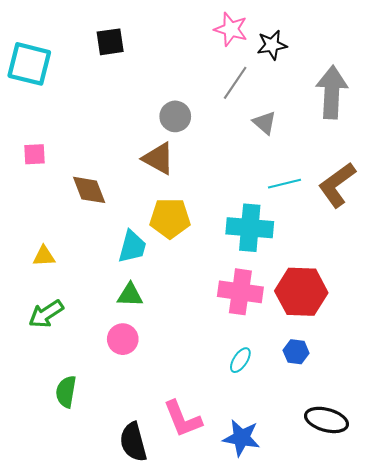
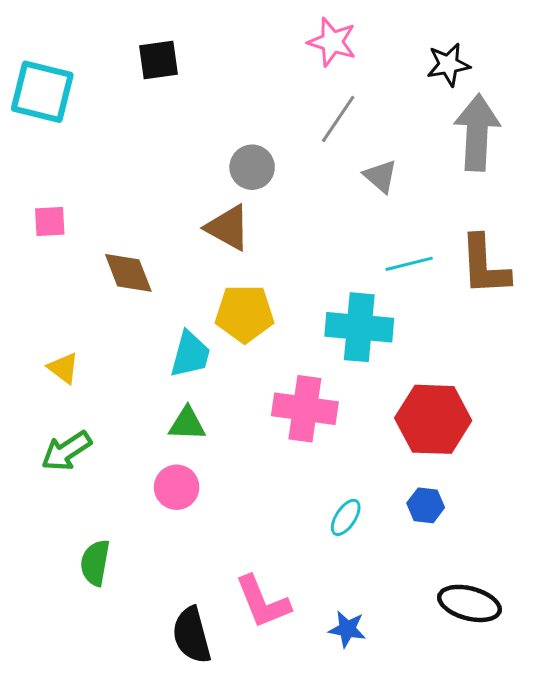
black star: (272, 45) -> (448, 65), moved
brown L-shape: (337, 185) -> (485, 265), turned -57
yellow triangle: (44, 256) -> (63, 368), turned 40
pink cross: (240, 292) -> (305, 409), moved
blue star: (241, 438) -> (347, 629), size x0.7

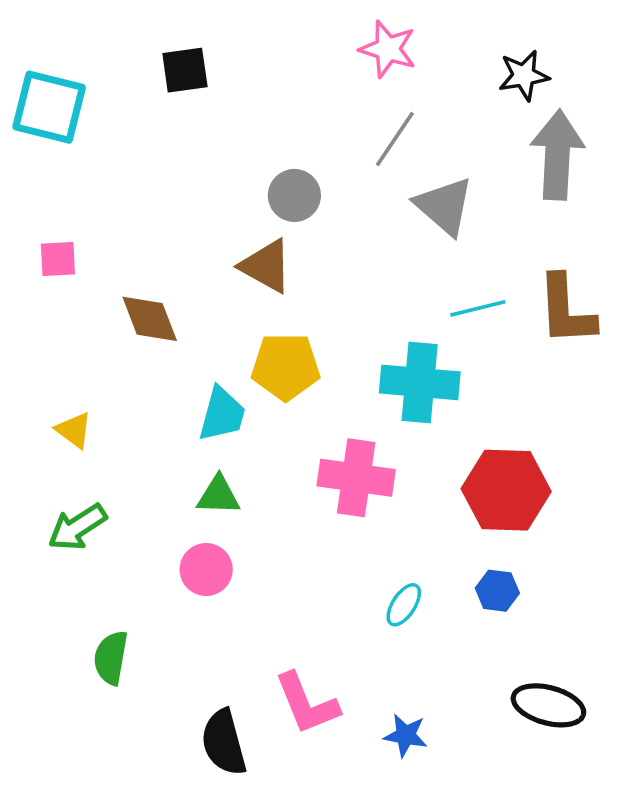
gray triangle: (380, 176) -> (444, 206), size x1.5

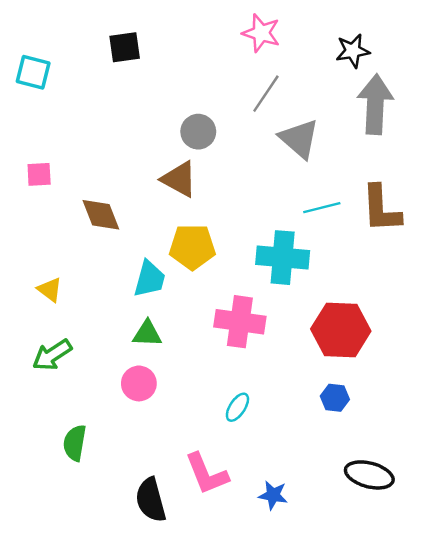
cyan square: (49, 107) -> (33, 72), size x0.7
cyan ellipse: (404, 605) -> (237, 407), moved

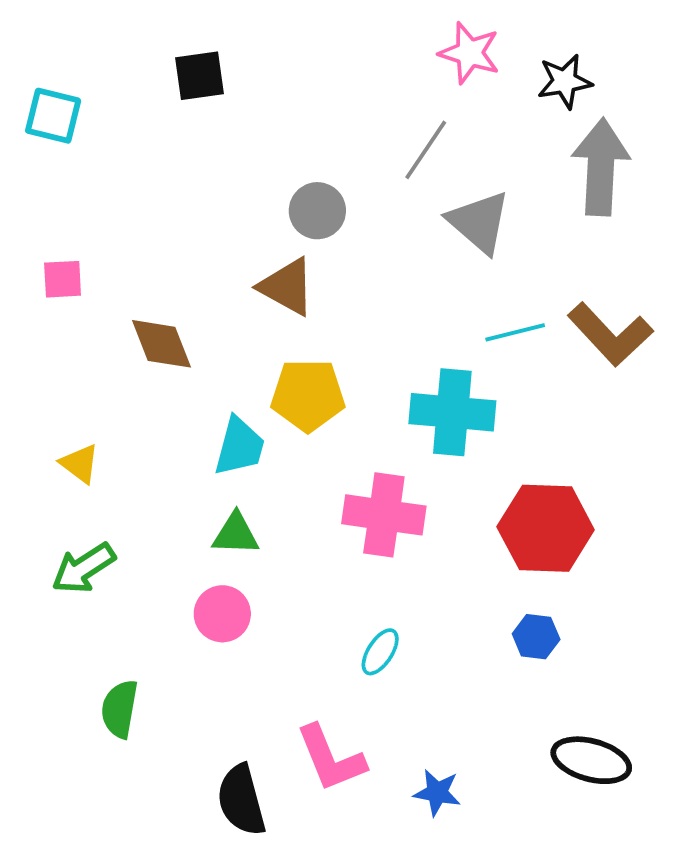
pink star: (261, 33) -> (470, 53), moved
brown L-shape: (381, 209) -> (610, 334), turned -40

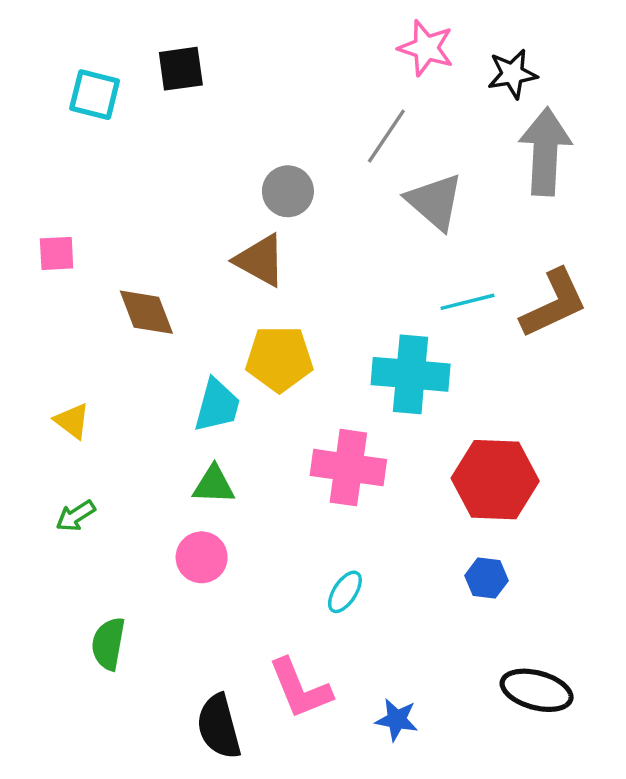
cyan square: (53, 116) -> (95, 95), moved
brown L-shape: (610, 334) -> (554, 304), turned -72
green arrow: (84, 568) -> (76, 516), size x0.7

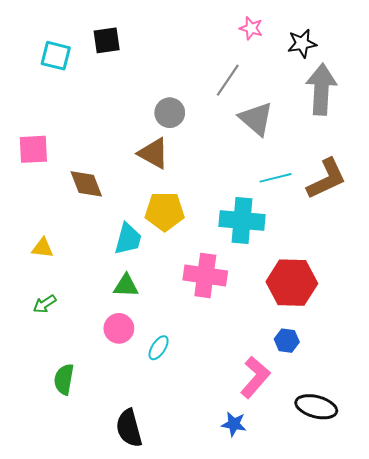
pink star: (426, 48) -> (251, 28), size x0.7
pink square: (57, 253) -> (33, 149), size x1.4
yellow triangle: (72, 421) -> (43, 248), turned -30
cyan ellipse: (345, 592) -> (159, 348), moved
pink L-shape: (300, 689) -> (255, 377), moved, turned -117

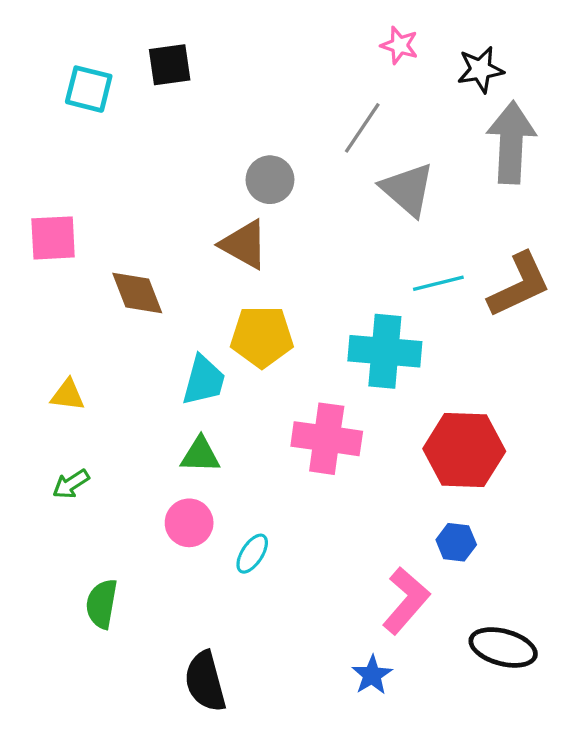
blue star: (234, 424) -> (372, 675), turned 30

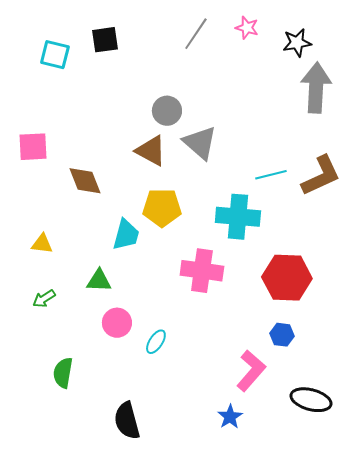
gray line: (362, 128) -> (196, 34), moved
gray triangle: (408, 189) -> (200, 143), moved
green triangle: (200, 455) -> (99, 281), moved

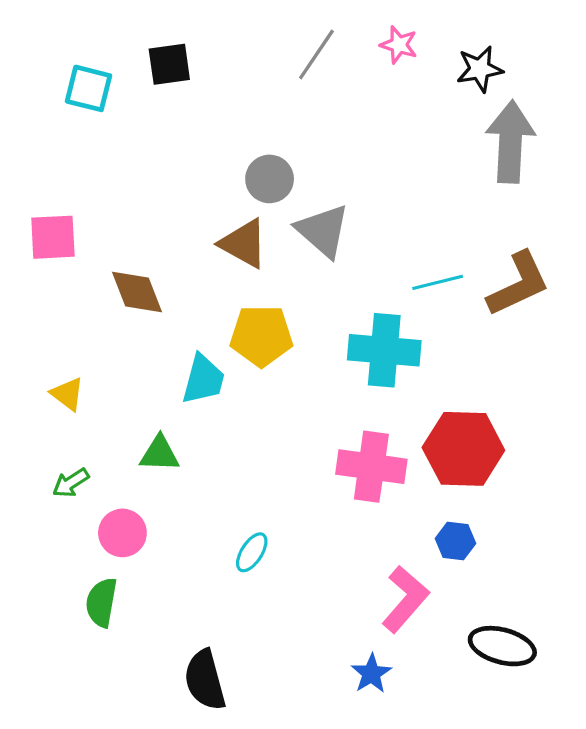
yellow triangle: (42, 244) -> (67, 394), turned 30
pink cross: (202, 271) -> (371, 467), moved
pink circle: (117, 323) -> (122, 533), moved

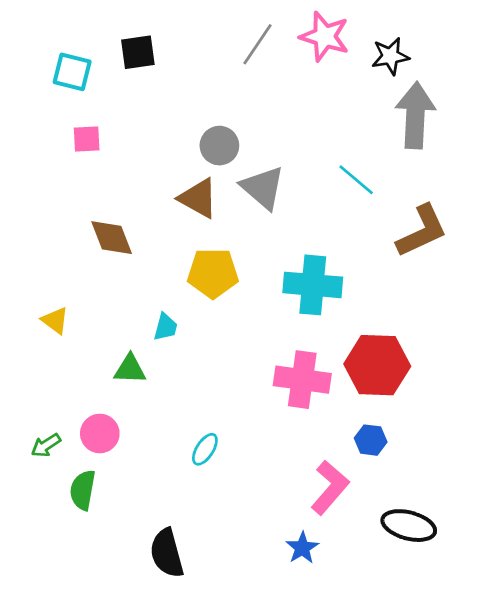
pink star: (399, 45) -> (325, 36), size x1.6
pink square: (53, 237) -> (87, 139), moved, size x0.7
cyan line: (438, 282) -> (356, 180), moved, turned 54
cyan trapezoid: (203, 379) -> (166, 327), moved, size x0.7
green arrow: (71, 483) -> (46, 445), moved

